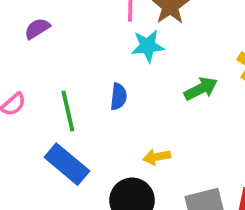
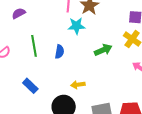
green line: (68, 111) -> (34, 46), moved
blue rectangle: (67, 164) -> (30, 86), size x0.7

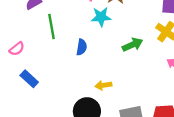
green line: (34, 46) -> (52, 27), moved
blue rectangle: (30, 86) -> (29, 79), moved

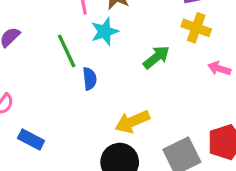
green line: (52, 27) -> (67, 51), moved
yellow arrow: (103, 85) -> (132, 122), size x1.5

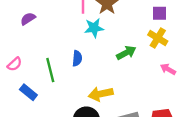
green line: (67, 51) -> (50, 70), moved

